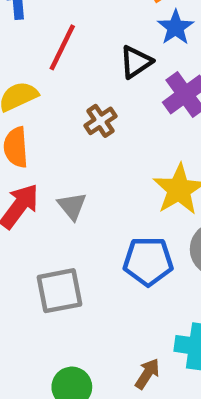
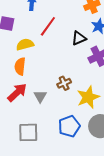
brown cross: (100, 121) -> (64, 83), moved
blue pentagon: (148, 261) -> (69, 126), turned -30

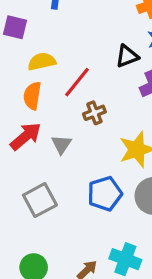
red line: (48, 26) -> (77, 82), moved
brown cross: (64, 83) -> (94, 113), moved
gray square: (28, 132) -> (40, 200), turned -30

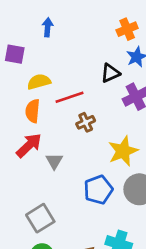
red line: (77, 82) -> (70, 97), turned 36
gray triangle: (61, 144) -> (54, 161), moved
gray square: (40, 200) -> (40, 218), moved

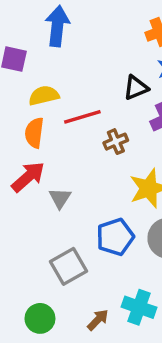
blue arrow: (48, 27) -> (57, 26), size x1.6
brown cross: (86, 122) -> (116, 142), moved
gray square: (40, 218) -> (69, 266), moved

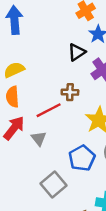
red line: (82, 117) -> (49, 110), moved
brown cross: (116, 142) -> (70, 92), turned 35

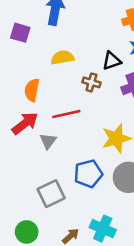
yellow semicircle: (14, 70) -> (62, 57), moved
brown cross: (70, 92) -> (91, 82), moved

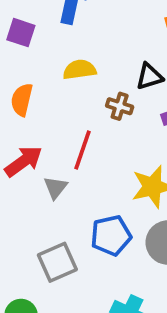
orange semicircle: (32, 90) -> (22, 100), moved
red line: (66, 114) -> (83, 150), turned -60

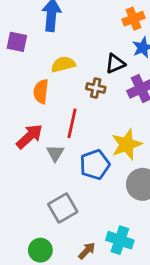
orange semicircle: (22, 100) -> (41, 91), moved
blue pentagon: (111, 235) -> (95, 165), moved

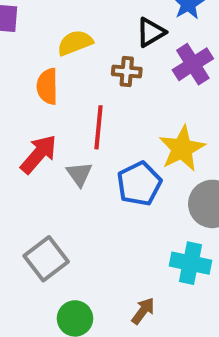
gray square: (63, 208) -> (46, 259), moved
cyan cross: (120, 240) -> (191, 263), moved

